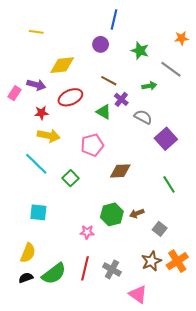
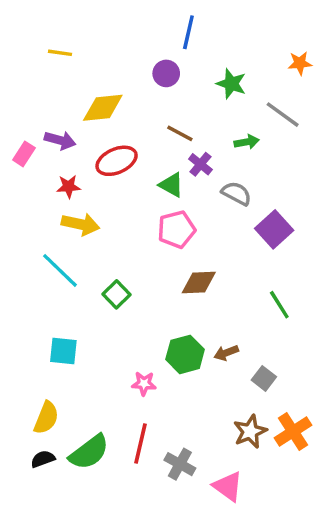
pink pentagon: (92, 145) -> (176, 229), moved
gray cross: (112, 269) -> (180, 464), moved

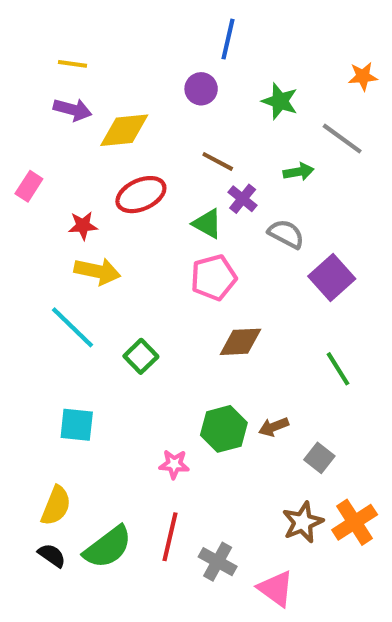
purple arrow: (60, 140) -> (72, 110), moved
black semicircle: (43, 459) -> (52, 555), turned 55

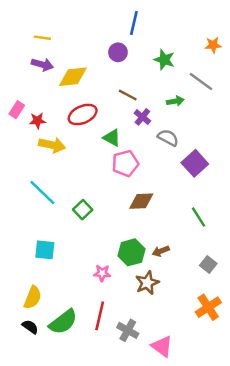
green triangle: (207, 224) -> (112, 138), moved
red star: (83, 226) -> (37, 121), moved
yellow arrow: (97, 271) -> (52, 145), moved
gray square: (319, 458) -> (208, 265), moved
brown star: (303, 522) -> (147, 283), moved

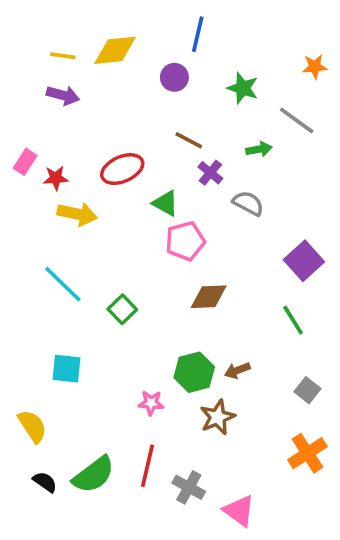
yellow diamond: (73, 77) -> (115, 50), moved
purple square: (195, 163) -> (304, 261), moved
yellow semicircle: (33, 297) -> (32, 426), moved, turned -55

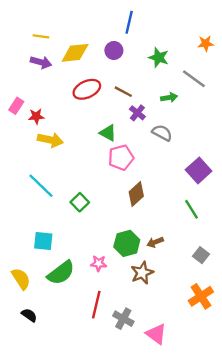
yellow diamond: (115, 50) -> (75, 53), moved
red ellipse: (122, 169) -> (87, 89), moved
brown diamond: (209, 297) -> (136, 194), turned -40
green semicircle: (93, 475) -> (61, 273), moved

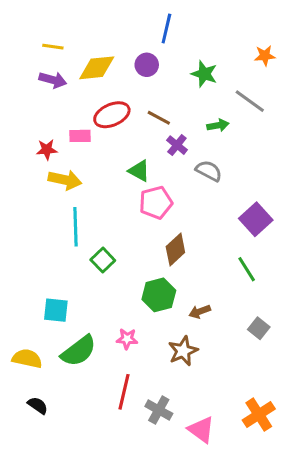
pink rectangle: (16, 106) -> (80, 136), moved, turned 56
cyan line: (41, 186) -> (76, 227), moved, turned 44
green hexagon: (127, 243) -> (159, 295), moved
yellow semicircle: (21, 279) -> (27, 359), turned -45
orange cross: (201, 296) -> (259, 415), moved

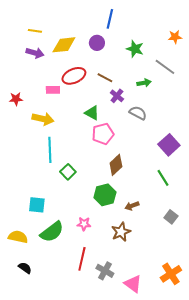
red star: (47, 150) -> (16, 99), moved

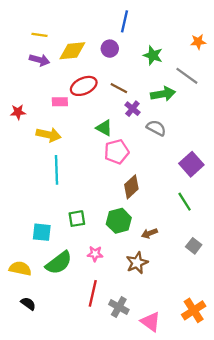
green arrow: (144, 83) -> (163, 94), size x1.5
green square: (68, 172) -> (77, 219), moved, turned 35

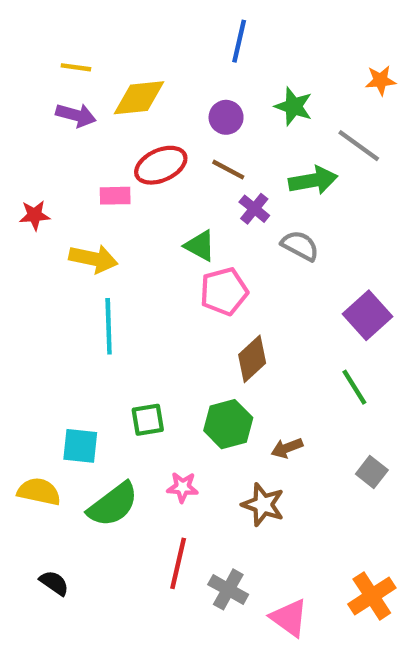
purple circle: (110, 49) -> (226, 117), moved
brown star: (137, 263) -> (263, 505), turned -30
yellow semicircle: (20, 268) -> (39, 492), moved

